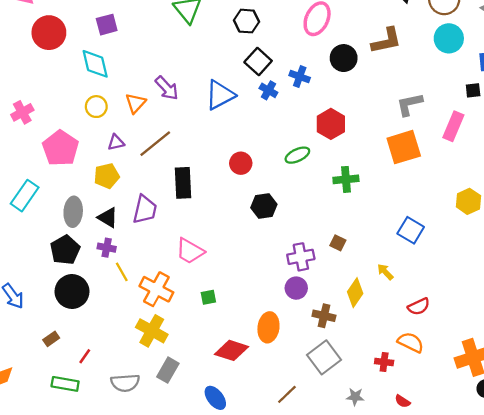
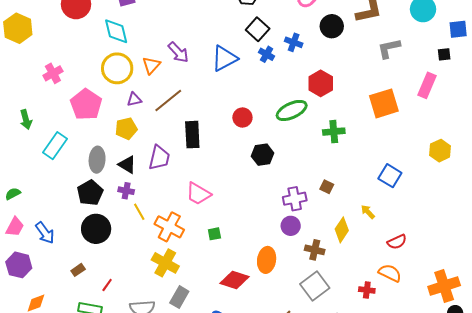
gray L-shape: (409, 104) -> (389, 48), moved
yellow circle: (96, 107) -> (117, 68), size x1.6
green ellipse: (297, 155) -> (292, 110), size x1.4

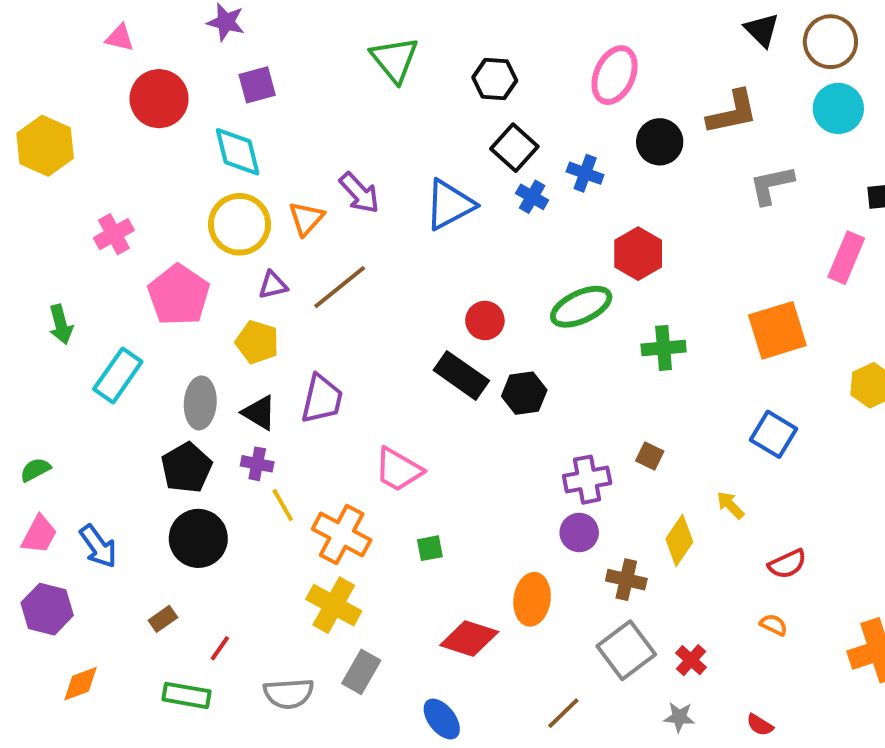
orange square: (384, 103) -> (777, 330), moved
yellow pentagon: (126, 129) -> (257, 342), turned 30
black rectangle: (192, 135) -> (461, 375), moved, turned -52
orange semicircle: (390, 273) -> (774, 625), size x0.6
red cross: (367, 290) -> (691, 660), moved, turned 35

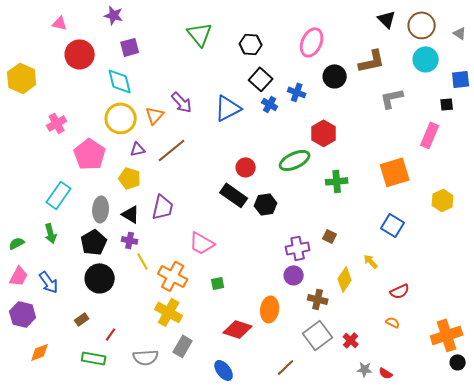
green arrow: (61, 324) -> (51, 233), moved
gray star: (679, 717) -> (365, 369), moved

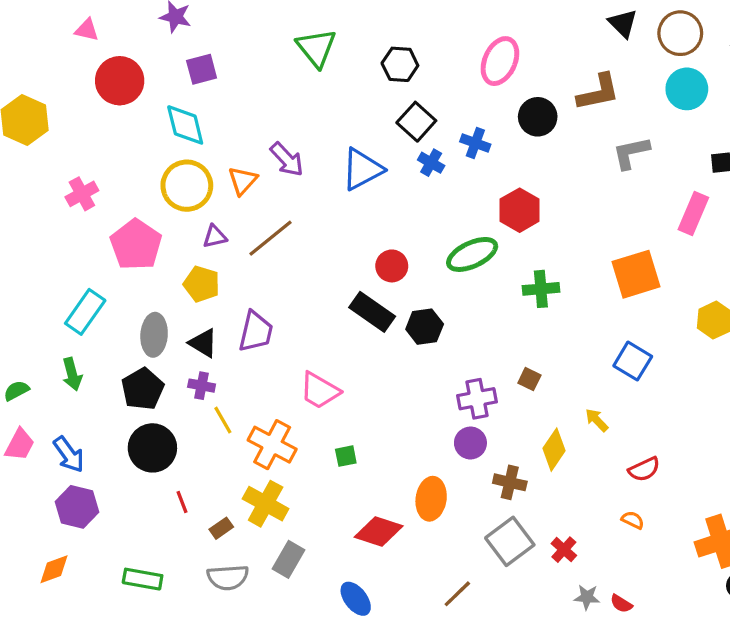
purple hexagon: (23, 314) -> (77, 507), moved
brown rectangle: (82, 319) -> (221, 528), moved
red line: (111, 334) -> (182, 502), moved, turned -56

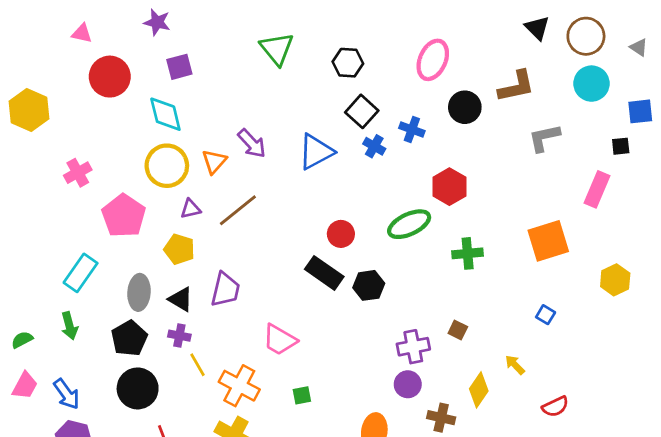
blue square: (633, 361) -> (546, 315), size x0.6

